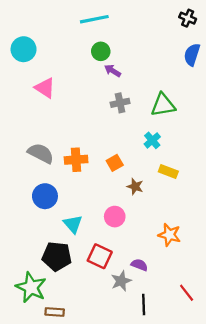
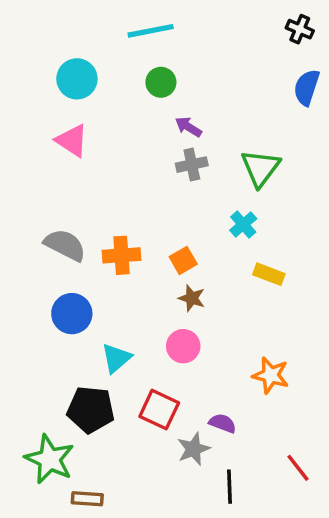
cyan circle: (24, 49) -> (77, 79), moved
purple arrow: (113, 71) -> (188, 127), moved
green triangle: (163, 105) -> (260, 168), turned -44
brown star: (135, 187) -> (192, 298), moved
cyan triangle: (73, 224) -> (116, 358), turned 30

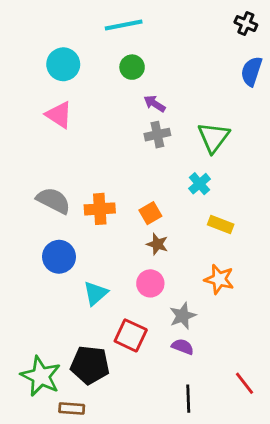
orange star: (271, 375) -> (219, 279), moved
black pentagon: (91, 410) -> (90, 365), moved
gray star: (193, 449) -> (183, 316), moved

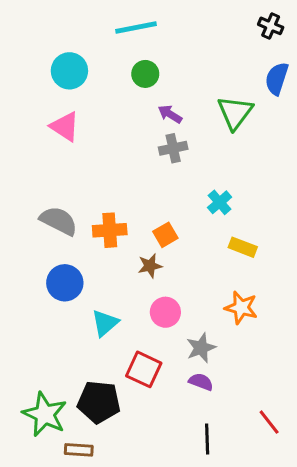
green triangle: (214, 137) -> (235, 113), moved
brown star: (157, 244) -> (150, 266), moved, turned -30

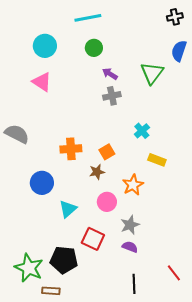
black cross: (271, 26) -> (175, 17), turned -35
gray semicircle: (59, 221) -> (17, 134), moved
orange star: (241, 308) -> (133, 185), moved, turned 30

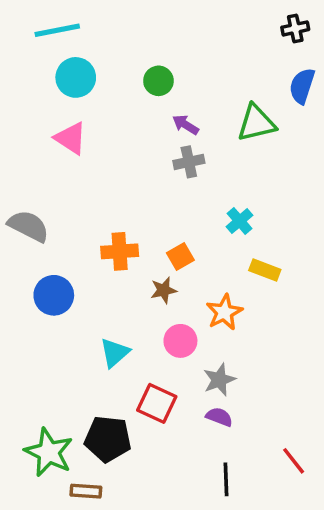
cyan line: (88, 18) -> (57, 30), moved
green triangle: (152, 73) -> (256, 123), turned 40
blue circle: (42, 183) -> (54, 295), moved

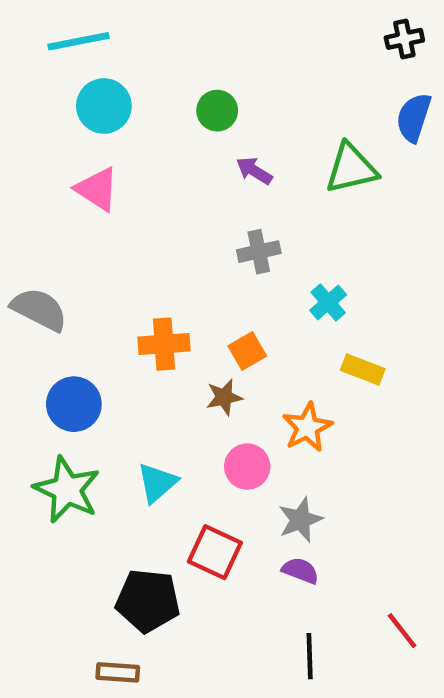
gray cross: (189, 162) -> (259, 252), moved
green star: (49, 452) -> (67, 490), moved

